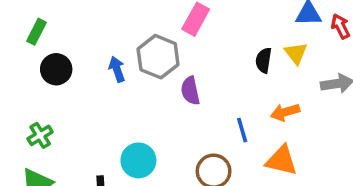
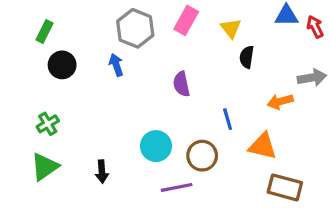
yellow triangle: (296, 53) -> (231, 28), moved
gray hexagon: (158, 57) -> (135, 28), moved
orange arrow: (285, 112) -> (280, 102), moved
cyan circle: (138, 160) -> (156, 146), moved

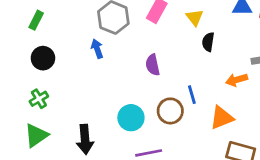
black circle: (62, 65) -> (43, 58), moved
orange triangle: (263, 146) -> (222, 118), turned -35
brown circle: (202, 156) -> (170, 111), moved
black arrow: (102, 172) -> (85, 139), size x1.5

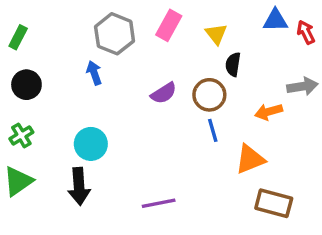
purple semicircle: (153, 65) -> (164, 93), turned -110
brown circle: (170, 111) -> (209, 95), moved
cyan circle: (131, 118) -> (91, 144), moved

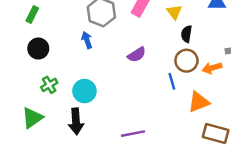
brown circle: (209, 95) -> (186, 61), moved
green cross: (21, 135) -> (49, 85), moved

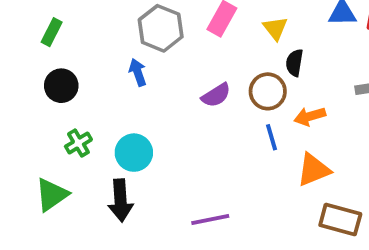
brown circle: (186, 61) -> (268, 91), moved
orange arrow: (212, 68) -> (310, 116), moved

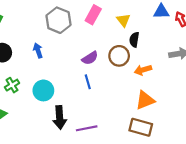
blue arrow: (138, 72) -> (38, 50), moved
blue line: (272, 137) -> (88, 82), moved
black arrow: (120, 200) -> (60, 118), moved
brown rectangle: (340, 219) -> (141, 127), moved

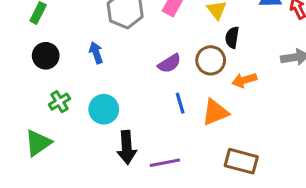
blue line: (88, 82) -> (180, 103), moved
orange triangle: (145, 100) -> (215, 112), moved

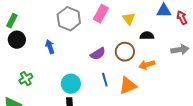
black semicircle: (232, 37) -> (147, 36), moved, turned 80
black circle: (46, 56) -> (17, 40), moved
cyan circle: (104, 109) -> (71, 84), moved

